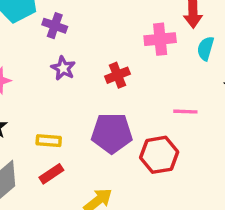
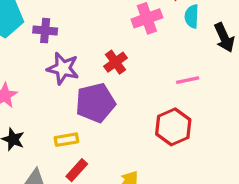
purple star: (63, 68) -> (63, 68), size x1.4
purple pentagon: (112, 133) -> (95, 103), moved

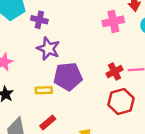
red cross: (116, 62) -> (115, 72), moved
yellow rectangle: (66, 140) -> (44, 90), moved

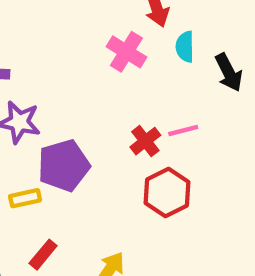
pink cross: (113, 21) -> (126, 52), turned -36

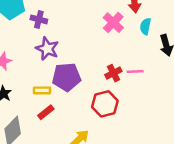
red hexagon: (167, 192) -> (105, 104), moved
red rectangle: (43, 255) -> (46, 112), moved

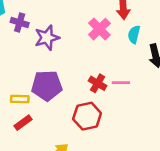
purple star: (47, 49) -> (47, 38), moved, turned 30
red cross: (113, 73) -> (98, 83), turned -35

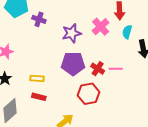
purple star: (47, 38) -> (72, 33), moved
purple pentagon: (47, 86) -> (73, 64), moved
red rectangle: (23, 123) -> (39, 97), turned 48

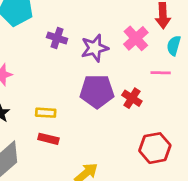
purple cross: (39, 19) -> (57, 38), moved
pink line: (116, 69) -> (161, 73), moved
red hexagon: (89, 94) -> (155, 148), moved

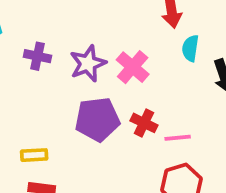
pink cross: (136, 38) -> (133, 67), moved
pink line: (161, 73) -> (178, 138), moved

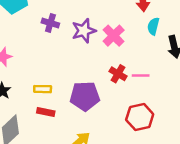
purple pentagon: (97, 119) -> (85, 96), moved
pink line: (178, 138) -> (141, 76), moved

